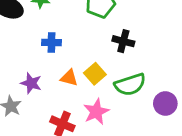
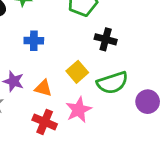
orange triangle: (69, 78) -> (43, 88), moved

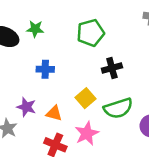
black cross: (106, 39) -> (112, 68), turned -30

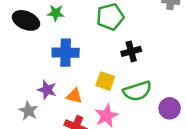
blue cross: (45, 69) -> (66, 53), size x1.5
yellow square: (86, 98) -> (105, 81), turned -30

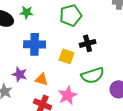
yellow square: (105, 81) -> (67, 56), moved

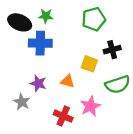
blue cross: (35, 44) -> (40, 43), moved
orange triangle: (42, 79) -> (68, 81), moved

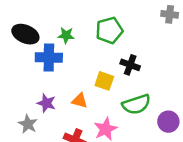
green star: (46, 16) -> (66, 35), moved
black cross: (112, 50) -> (130, 65), turned 35

